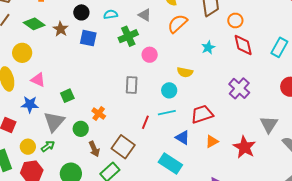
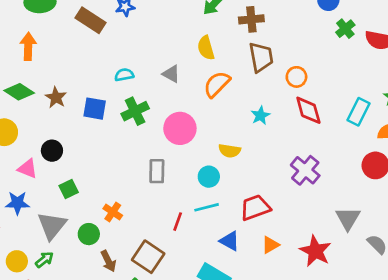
black circle: (81, 12) -> (52, 151), moved
green cross: (128, 36) -> (135, 111), moved
pink circle: (150, 55) -> (180, 128), size x1.5

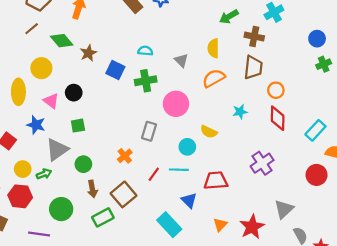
orange cross: (113, 212) -> (125, 156), moved
orange triangle: (270, 245) -> (220, 225), moved, turned -32

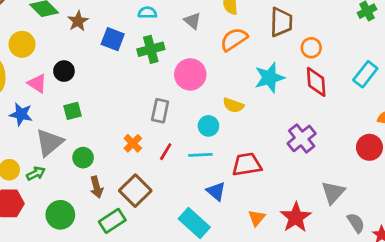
cyan star: (240, 112) -> (269, 78), size x1.6
cyan rectangle: (315, 130) -> (365, 74), moved
red line: (154, 174) -> (166, 152), moved

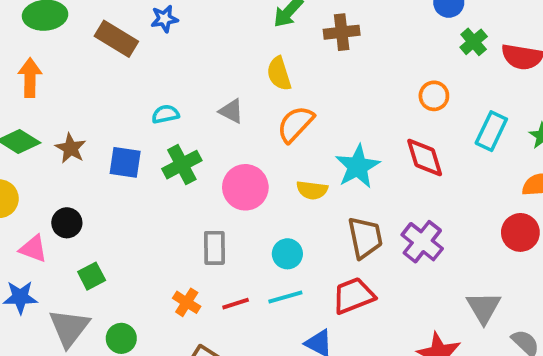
brown trapezoid: (281, 22) -> (365, 238), moved
orange circle: (311, 48) -> (434, 96), moved
yellow semicircle: (233, 105) -> (312, 190), moved
red line: (166, 152) -> (236, 304), turned 54

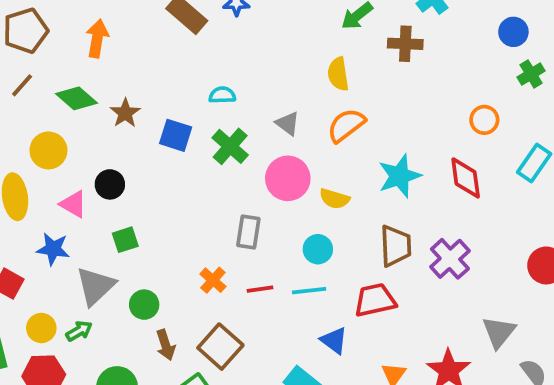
gray triangle: (231, 111) -> (288, 124), moved
green cross: (182, 165) -> (230, 146), turned -30
yellow semicircle: (312, 190) -> (334, 199), moved

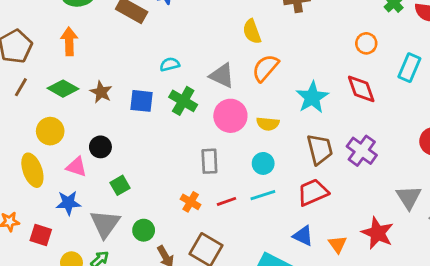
gray triangle: (288, 124) -> (222, 75), size x1.4
blue triangle: (334, 340) -> (303, 236), moved

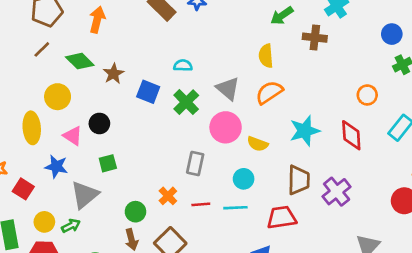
green circle: (144, 230) -> (135, 212), moved

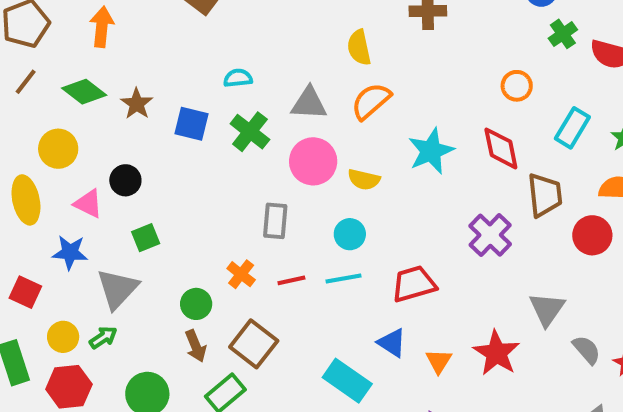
gray triangle: (228, 89) -> (309, 103), turned -30
brown trapezoid: (299, 180) -> (545, 195), moved

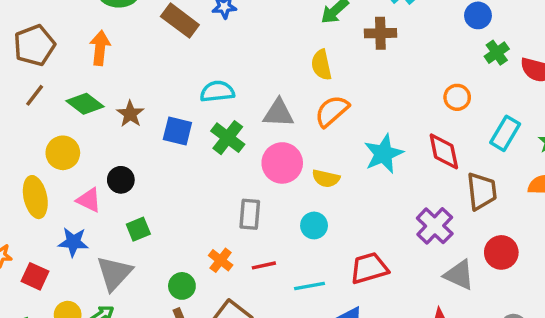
cyan semicircle: (238, 78) -> (217, 91), size x1.4
red circle: (592, 235) -> (501, 252), moved
cyan line: (343, 278) -> (310, 286), moved
gray triangle: (547, 309) -> (459, 275), moved, turned -40

